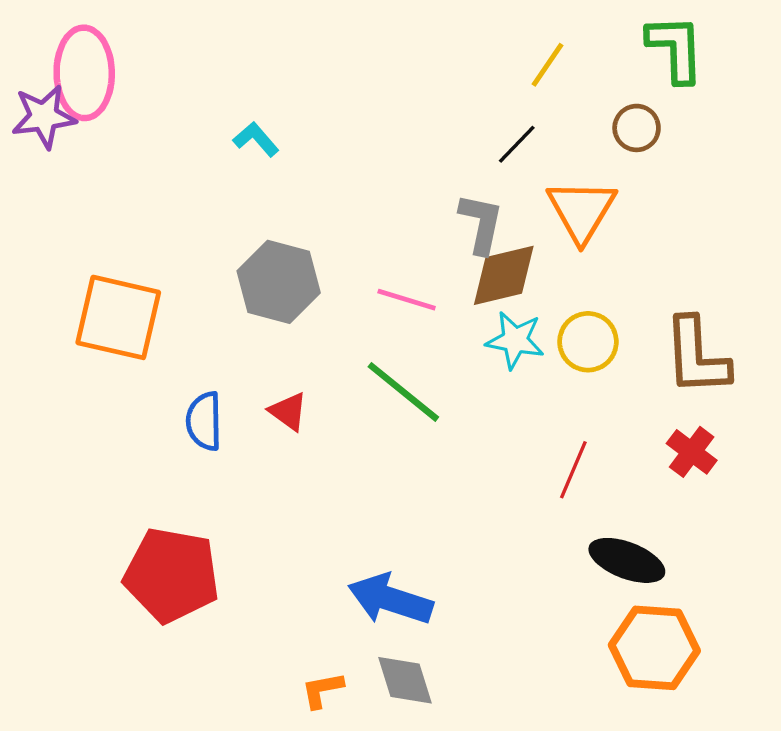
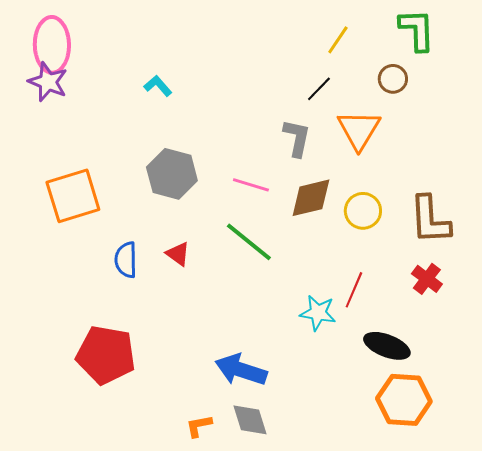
purple star: (44, 117) -> (48, 82), moved, turned 30
brown diamond: (504, 275) -> (311, 198), moved
orange square: (118, 317) -> (73, 196), turned -30
cyan star: (515, 340) -> (318, 313), moved

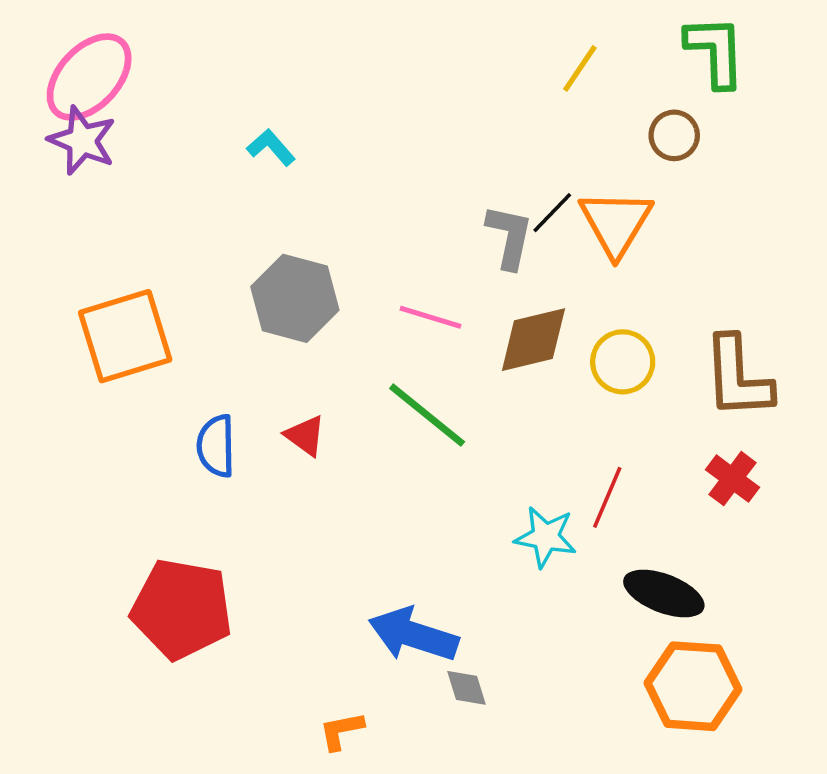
pink ellipse: (52, 45) -> (89, 77), turned 44
black line: (319, 89) -> (552, 213), moved
gray diamond: (250, 420) -> (467, 688), moved, size x0.7

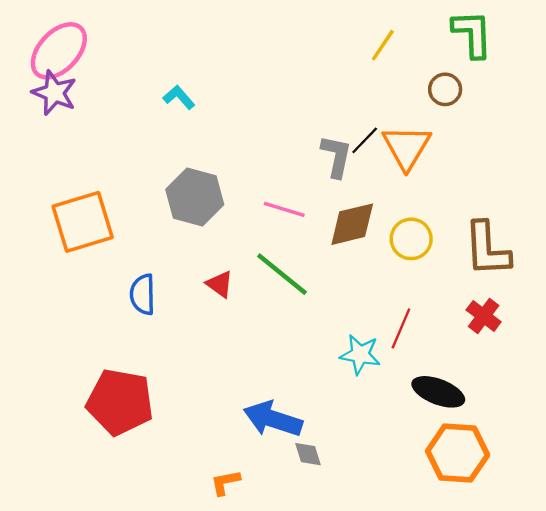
red triangle: (305, 436) -> (220, 284), moved

